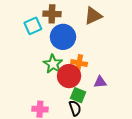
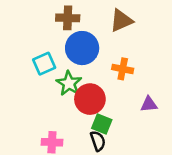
cyan square: (33, 26) -> (44, 64), moved
orange cross: (79, 63) -> (123, 69), moved
purple triangle: (100, 82) -> (149, 104), moved

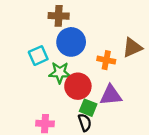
brown triangle: (121, 21) -> (132, 48), moved
green star: (69, 83) -> (60, 73), turned -30
purple triangle: (149, 104) -> (111, 95), moved, size x1.5

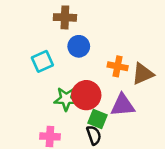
blue circle: (71, 42) -> (79, 46), size x0.7
brown triangle: (132, 48) -> (143, 74), moved
green star: (60, 73) -> (66, 99), moved

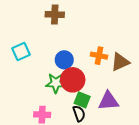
blue circle: (79, 46) -> (64, 60), moved
cyan square: (42, 61) -> (21, 51), moved
purple triangle: (123, 105) -> (108, 101), moved

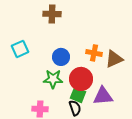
red circle: (73, 80) -> (81, 79), moved

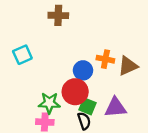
blue circle: (61, 57) -> (83, 70), moved
green star: (53, 79) -> (49, 103), moved
red circle: (81, 79) -> (75, 92), moved

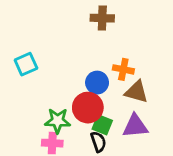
brown cross: (58, 15) -> (102, 18), moved
brown triangle: (128, 66) -> (137, 92), moved, turned 40

